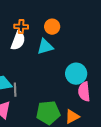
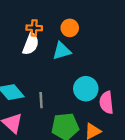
cyan circle: (76, 74) -> (86, 89), moved
gray line: (15, 90) -> (41, 100), moved

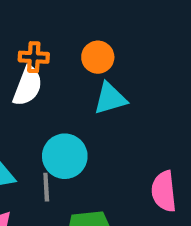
cyan triangle: (62, 51) -> (110, 98), moved
cyan circle: (86, 89) -> (65, 156), moved

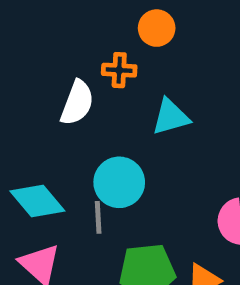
orange cross: (34, 57) -> (119, 70), moved
orange circle: (98, 57) -> (157, 28), moved

